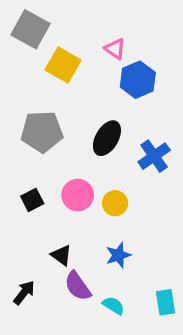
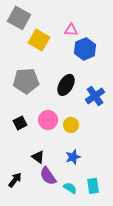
pink triangle: (115, 49) -> (71, 30), turned -32
cyan rectangle: (165, 302) -> (93, 186), moved

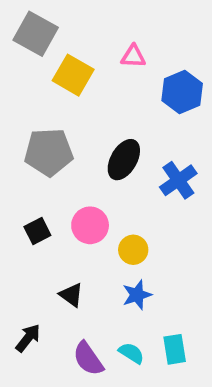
blue hexagon: (85, 49) -> (182, 92), moved
yellow circle: (71, 125) -> (133, 250), moved
purple semicircle: (48, 176) -> (88, 359), moved

